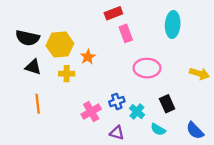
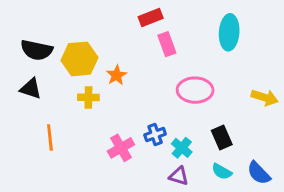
black triangle: (33, 67) -> (31, 89), moved
cyan semicircle: (158, 129) -> (222, 172), moved
purple triangle: (117, 133) -> (179, 176), moved

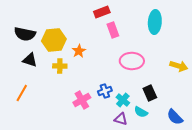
black triangle: (31, 89) -> (30, 60), moved
orange line: (50, 137) -> (22, 93), moved, turned 36
cyan semicircle: (222, 172) -> (141, 112), moved

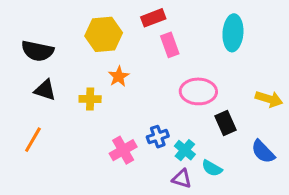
yellow hexagon: (54, 40) -> (104, 34), moved
black rectangle: (150, 93) -> (225, 123), moved
blue semicircle: (175, 117) -> (263, 152), moved

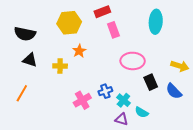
blue semicircle: (263, 152) -> (174, 91), moved

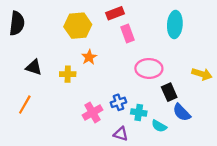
black semicircle: (25, 34) -> (17, 23), moved, turned -95
blue semicircle: (174, 91) -> (182, 112), moved
cyan cross: (123, 100) -> (139, 112), turned -32
purple triangle: (121, 119) -> (121, 134), moved

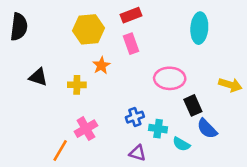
pink rectangle: (127, 34) -> (131, 44), moved
orange line: (25, 105) -> (60, 151), moved
pink cross: (93, 112) -> (86, 129), moved

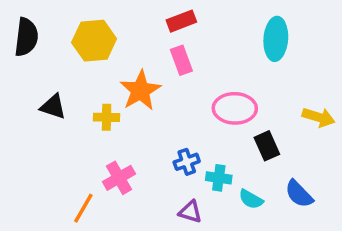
yellow hexagon: (88, 29) -> (94, 41), moved
orange star: (101, 65) -> (140, 91), size x1.6
blue semicircle: (207, 129) -> (299, 194), moved

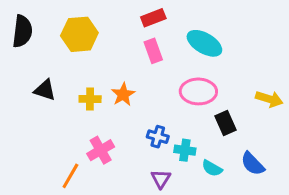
cyan ellipse: (276, 39) -> (204, 43), moved, turned -64
orange star: (140, 91) -> (123, 94), moved, size x0.7
blue cross: (187, 162) -> (158, 137), turned 35
purple triangle: (190, 212) -> (161, 179), turned 45

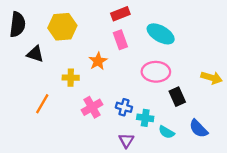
black triangle: (45, 90) -> (35, 54), moved
orange star: (123, 94) -> (98, 61), moved
pink cross: (101, 150) -> (92, 107), moved
orange line: (70, 176) -> (42, 104), moved

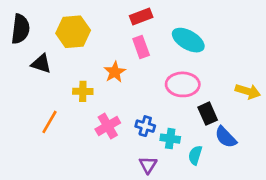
blue semicircle: (198, 129) -> (226, 137), moved
cyan semicircle: (167, 132) -> (195, 155), turned 77

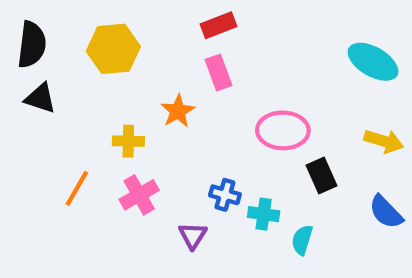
cyan ellipse: (188, 40) -> (373, 62), moved
black triangle: (41, 64) -> (40, 98), moved
pink cross: (108, 126) -> (139, 195), moved
blue semicircle: (226, 137) -> (386, 212), moved
purple triangle: (148, 165) -> (193, 236), moved

